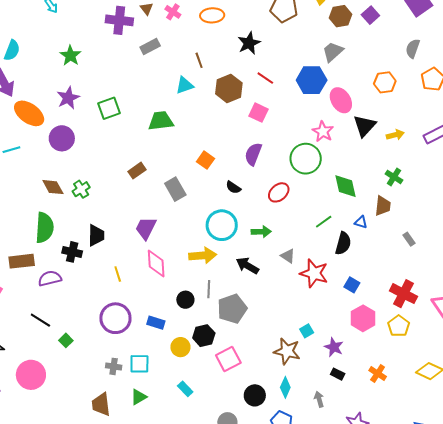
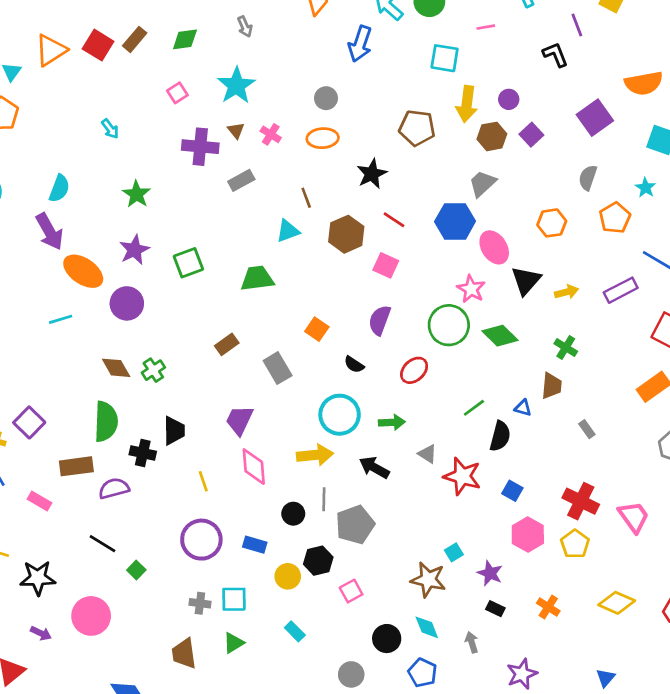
green diamond: (345, 186) -> (500, 336), moved, turned -32
pink square: (228, 359) -> (351, 591), size x0.7
cyan diamond: (285, 387) -> (427, 627), turned -45

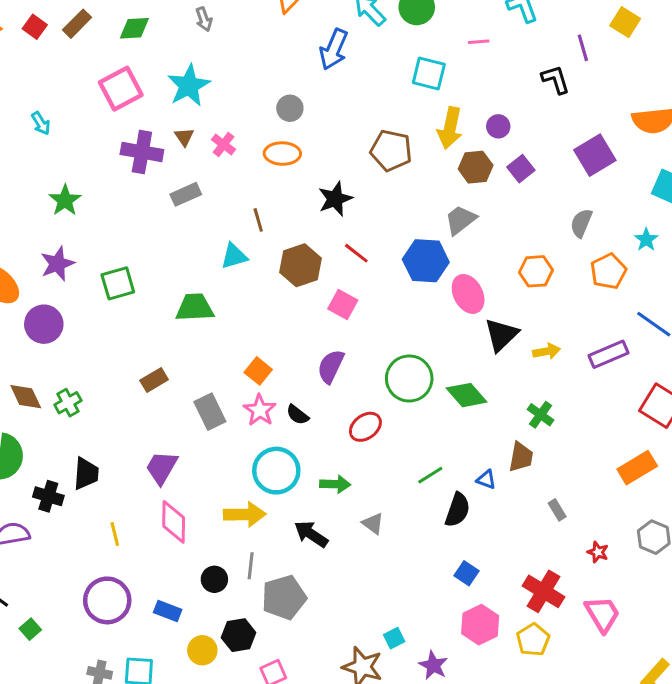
red square: (98, 45) -> (35, 27), size x0.7
pink square: (177, 93) -> (121, 89), size x1.8
pink star: (471, 289) -> (260, 410), moved
red star: (462, 476) -> (598, 552), moved, size x0.5

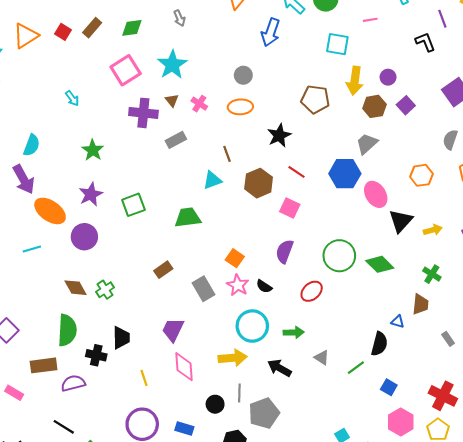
green line: (430, 475) -> (356, 368), moved

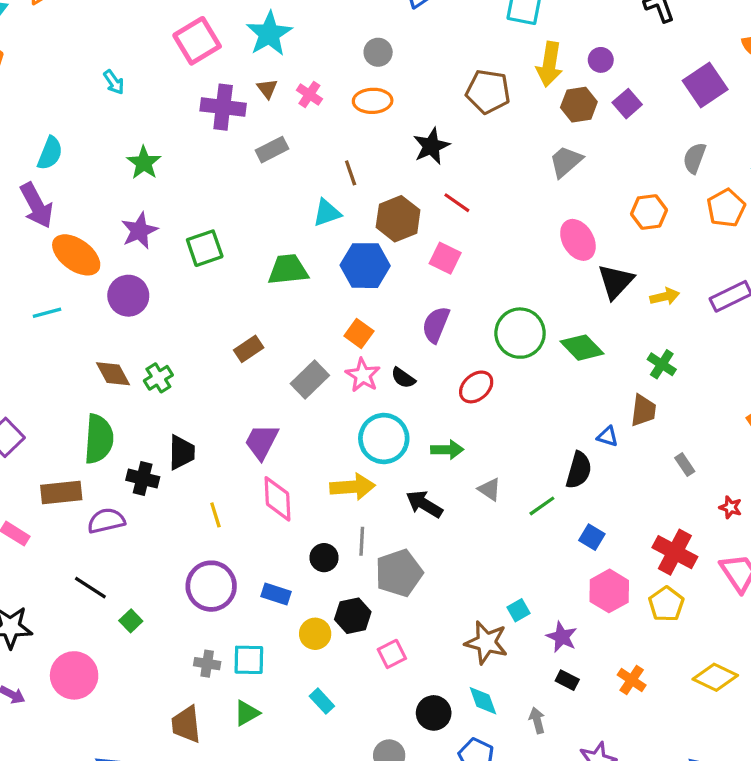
blue hexagon: (345, 174) -> (365, 266), moved
gray rectangle: (203, 289) -> (310, 380), turned 75

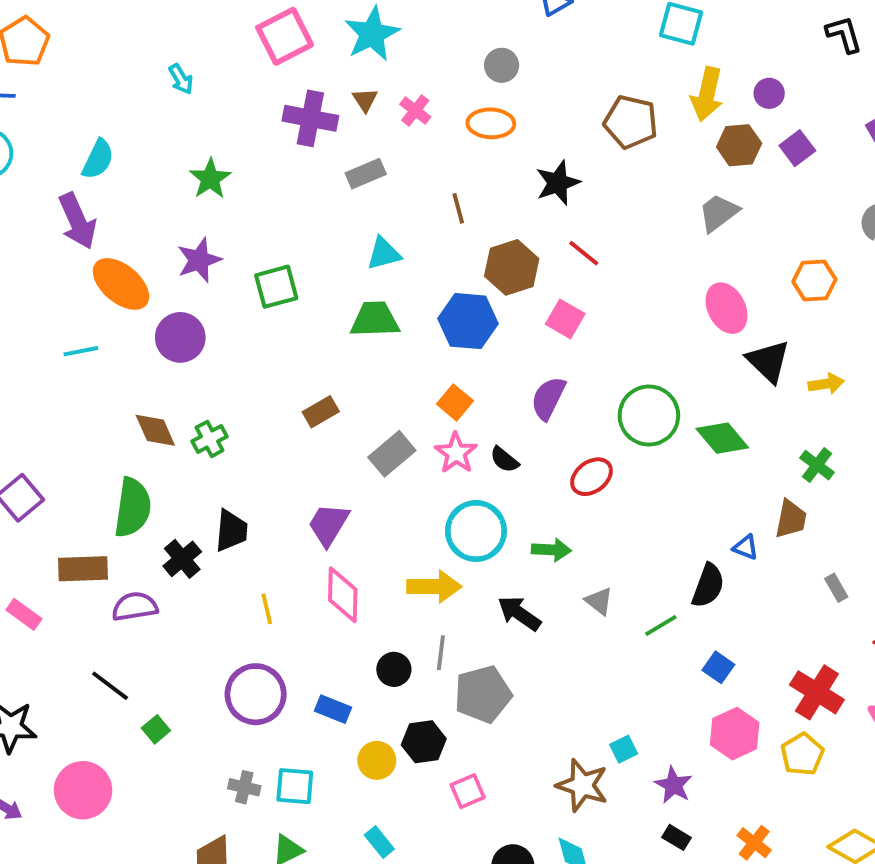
cyan triangle: (327, 213) -> (384, 254), moved
black triangle: (616, 281) -> (768, 361), turned -33
black cross: (143, 479) -> (182, 559), turned 32

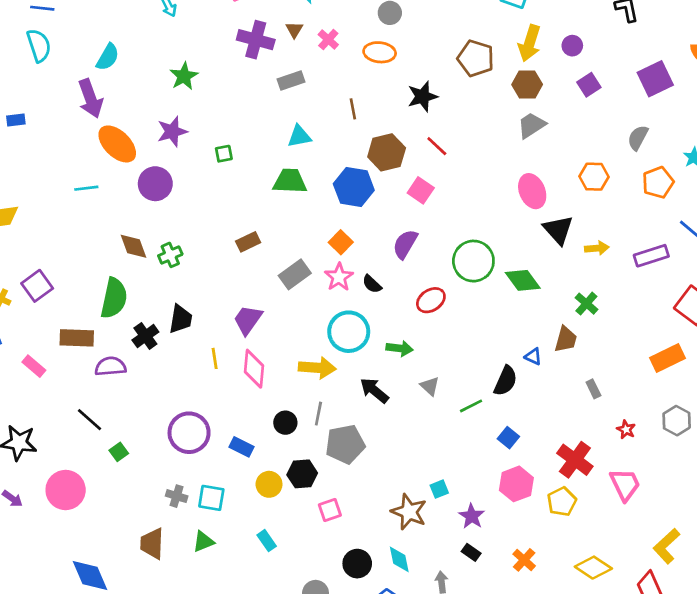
brown hexagon: (739, 145) -> (527, 85), moved
green square: (276, 287) -> (224, 154), size x0.6
yellow line: (267, 609) -> (215, 358), moved

